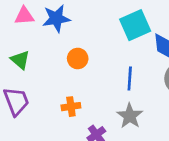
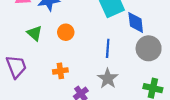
green triangle: (20, 60) -> (35, 33), moved

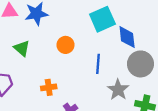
orange circle: (66, 32) -> (66, 45), moved
gray star: (108, 78) -> (118, 90), moved

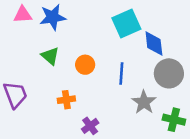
orange circle: (66, 45) -> (85, 65), moved
green triangle: (22, 48) -> (50, 56), moved

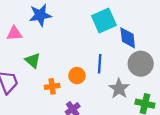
pink triangle: (23, 15) -> (14, 33), moved
green triangle: (50, 56) -> (33, 60), moved
orange circle: (85, 65) -> (77, 76), moved

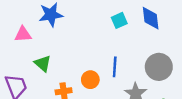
cyan square: (104, 21) -> (119, 20), size x0.6
blue diamond: (128, 38) -> (151, 18), moved

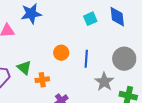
green triangle: (43, 63) -> (24, 68), moved
orange circle: (90, 80) -> (61, 53), moved

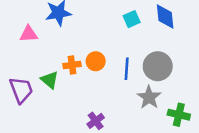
gray circle: (124, 59) -> (158, 66), moved
orange cross: (42, 80) -> (72, 65), moved

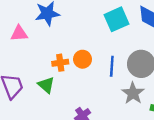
cyan square: (132, 19) -> (117, 19), size x1.5
green triangle: (50, 80) -> (46, 85), moved

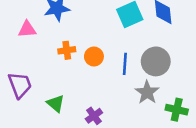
orange cross: (60, 63) -> (67, 50), moved
green triangle: (46, 85) -> (56, 103), moved

